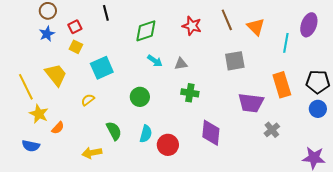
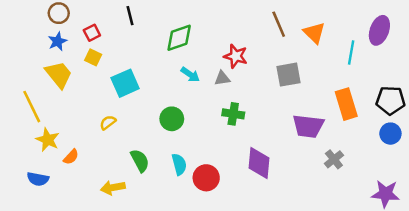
red star: (192, 26) -> (236, 56), moved
yellow trapezoid: (56, 75) -> (59, 75), moved
cyan semicircle: (146, 134) -> (179, 164), turned -30

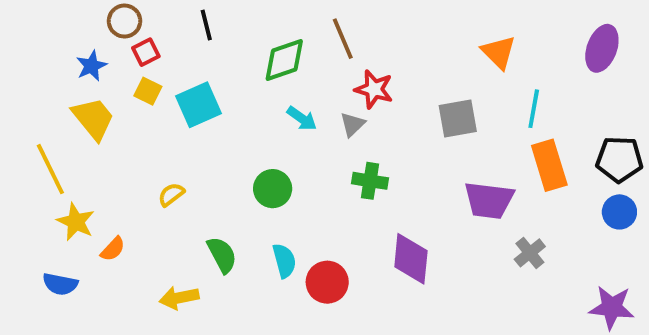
brown circle: (59, 13) -> (124, 21), moved
brown line: (279, 24) -> (343, 39), moved
cyan line: (351, 52) -> (534, 109), moved
gray triangle: (222, 78) -> (352, 124), turned -35
cyan square: (125, 83) -> (199, 105), moved

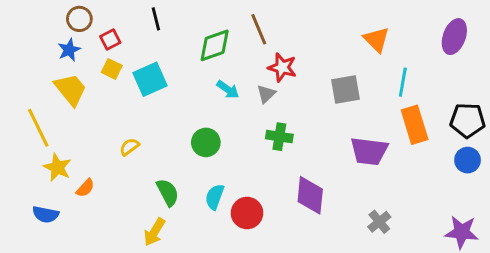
brown circle: (124, 21) -> (79, 19), moved
gray cross: (530, 253) -> (379, 222), moved
cyan semicircle: (284, 261) -> (215, 197), turned -145
yellow arrow: (179, 298) -> (154, 232), moved, turned -48

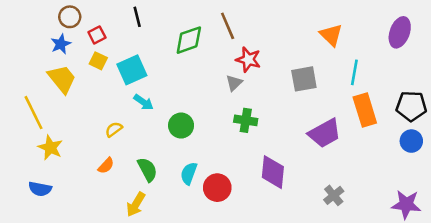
cyan arrow: (228, 89) -> (144, 102), moved
purple trapezoid: (369, 151) -> (325, 133), turned -36
orange semicircle: (85, 188) -> (106, 166), moved

